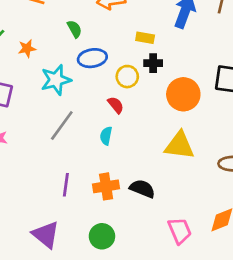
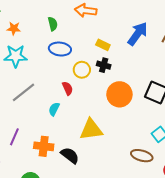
cyan star: (56, 80) -> (16, 56), moved
yellow triangle: (179, 145) -> (91, 130), moved, turned -30

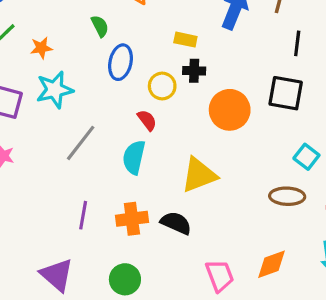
blue ellipse: (60, 49) -> (121, 62), turned -70
cyan semicircle: (54, 109) -> (134, 157), size x1.5

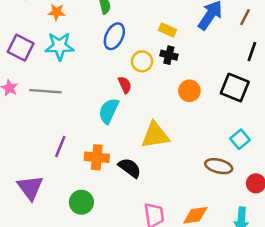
orange circle: (230, 110) -> (189, 91), size x0.7
gray line: (81, 143) -> (45, 91), moved, turned 44

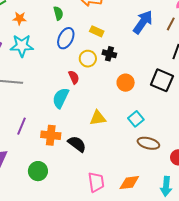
yellow rectangle: (167, 30) -> (97, 31), moved
yellow triangle: (155, 135) -> (98, 118), size x0.7
cyan square: (240, 139) -> (136, 119), moved

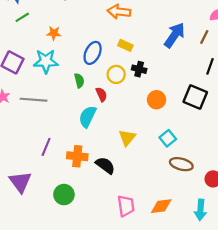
green semicircle: (58, 13) -> (79, 81), moved
orange star: (20, 18) -> (54, 33), moved
yellow triangle: (98, 118) -> (127, 138), turned -42

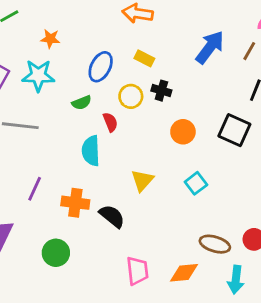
green semicircle: (79, 81) -> (82, 103), turned 80
cyan semicircle: (87, 117) -> (91, 151), turned -30
brown ellipse: (181, 164) -> (215, 244), moved

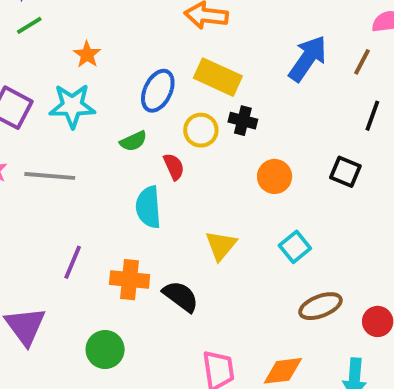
orange star: (50, 39) -> (87, 54), turned 30
yellow rectangle: (144, 58) -> (218, 77), size x1.6
black square: (234, 130) -> (345, 172), size x0.7
brown ellipse: (215, 244) -> (320, 306), moved, turned -36

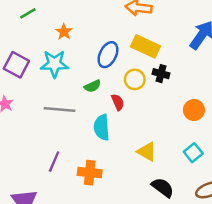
gray line: (50, 176) -> (59, 110), moved
orange circle: (275, 176) -> (194, 110), moved
yellow triangle: (221, 245) -> (147, 152), turned -40
black semicircle: (181, 296) -> (163, 187), moved

